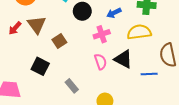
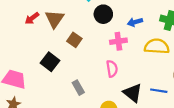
brown square: (59, 41) -> (74, 40), turned -32
black triangle: (123, 59) -> (133, 93), moved

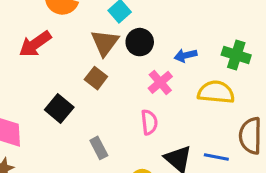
red arrow: (32, 18) -> (35, 44), size x1.5
brown triangle: (54, 19) -> (105, 43), moved
pink cross: (118, 41) -> (160, 82), turned -35

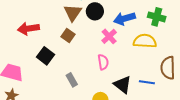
red arrow: (35, 44) -> (28, 29), moved, turned 30
blue arrow: (186, 55) -> (124, 19), size x1.5

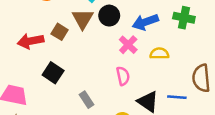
brown square: (68, 35) -> (60, 32), moved
yellow semicircle: (145, 41) -> (159, 54), moved, size x0.7

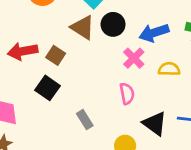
brown triangle: (83, 19) -> (83, 27), turned -30
brown square: (60, 32) -> (56, 55), moved

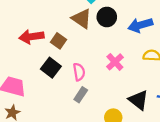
pink cross: (134, 58) -> (115, 62), moved
pink semicircle: (127, 94) -> (79, 72), moved
gray rectangle: (85, 120) -> (81, 95), turned 63

